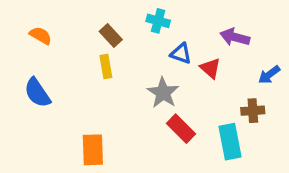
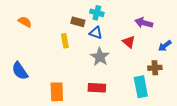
brown rectangle: (111, 36) -> (78, 22), moved, turned -32
blue triangle: (181, 54) -> (96, 33), moved
blue semicircle: (37, 93) -> (20, 71), moved
red rectangle: (181, 129) -> (97, 88), moved, turned -42

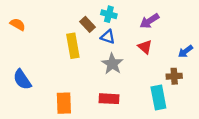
orange semicircle: (25, 22) -> (18, 24), moved
brown rectangle: (78, 22) -> (87, 24), turned 32
purple arrow: (144, 23) -> (149, 21), moved, turned -48
yellow rectangle: (65, 41) -> (73, 46), size x1.5

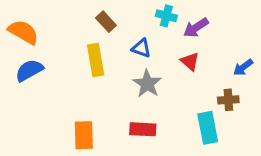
cyan cross: (109, 14) -> (166, 16), moved
orange semicircle: (18, 24) -> (23, 32), size x1.5
brown rectangle: (87, 24) -> (106, 22), moved
blue semicircle: (22, 80) -> (29, 70), moved, turned 95

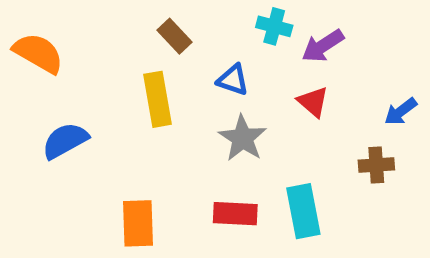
blue semicircle: (29, 70) -> (65, 141), moved
cyan rectangle: (208, 128) -> (303, 211), moved

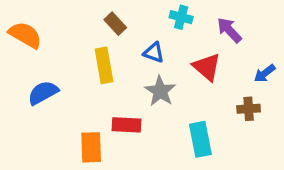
purple arrow: (323, 46) -> (229, 30), moved, turned 80
red triangle: (313, 102) -> (207, 67), size x1.4
red rectangle: (235, 214) -> (126, 125), moved

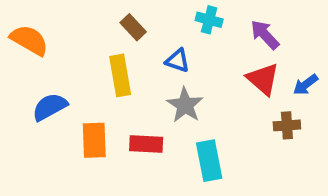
red triangle: (207, 67) -> (263, 79), moved
cyan rectangle: (200, 139) -> (209, 161), moved
orange rectangle: (91, 147) -> (94, 140), moved

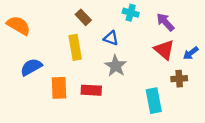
cyan rectangle: (209, 161) -> (154, 101), moved

